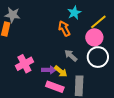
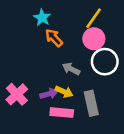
cyan star: (74, 13) -> (42, 18), moved

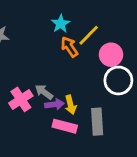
yellow line: (94, 18) -> (89, 35), moved
gray arrow: (71, 69) -> (44, 92), moved
yellow arrow: (64, 92) -> (71, 105), turned 42

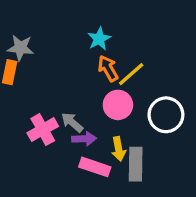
yellow line: (89, 35) -> (131, 74), moved
pink circle: (111, 55) -> (118, 105), moved
yellow arrow: (71, 105) -> (119, 149), moved

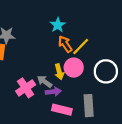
yellow arrow: (119, 149) -> (59, 72), moved

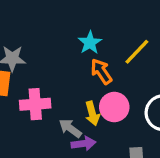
yellow line: (81, 47) -> (137, 52), moved
pink cross: (26, 88) -> (35, 104), moved, turned 30

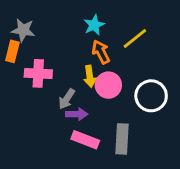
yellow arrow: (92, 113) -> (90, 76), moved
gray arrow: (70, 128) -> (67, 99), turned -100

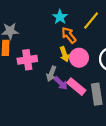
purple arrow: (77, 114) -> (61, 83), turned 56
pink rectangle: (85, 140) -> (76, 87), moved, turned 30

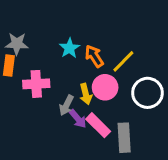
cyan star: (60, 17) -> (69, 48), moved
yellow line: (91, 21) -> (123, 61), moved
yellow arrow: (64, 54) -> (86, 94), moved

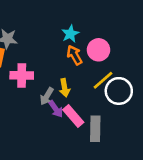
cyan star: (69, 48) -> (70, 34), moved
yellow line: (123, 61) -> (103, 80), moved
pink circle: (105, 87) -> (98, 50), moved

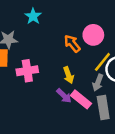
cyan star: (70, 34) -> (33, 16), moved
gray arrow: (47, 96) -> (98, 83), moved

